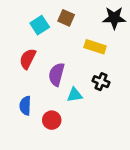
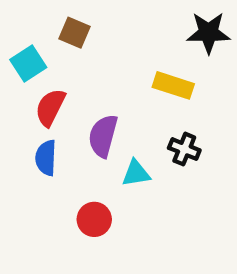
brown square: (66, 18) -> (74, 33), moved
cyan square: (40, 25) -> (28, 63), moved
blue semicircle: (25, 106) -> (46, 158), moved

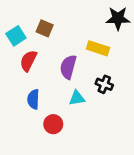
brown square: (74, 33) -> (45, 28), moved
purple semicircle: (103, 136) -> (68, 67), moved
blue semicircle: (46, 158) -> (33, 99), moved

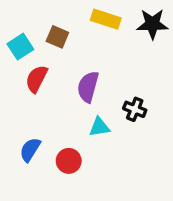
yellow rectangle: (98, 48) -> (106, 19), moved
blue semicircle: (33, 99) -> (30, 150), moved, turned 30

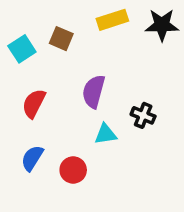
yellow rectangle: (106, 19) -> (112, 20), turned -36
red semicircle: (36, 79) -> (34, 103), moved

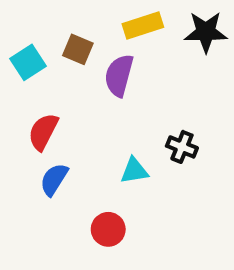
purple semicircle: (94, 91) -> (119, 75), moved
blue semicircle: (32, 158) -> (54, 179), moved
red circle: (73, 170) -> (108, 229), moved

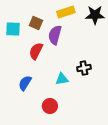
cyan square: (28, 62) -> (13, 29), turned 35
red semicircle: (43, 132) -> (36, 51), moved
black cross: (182, 147) -> (84, 68), turned -32

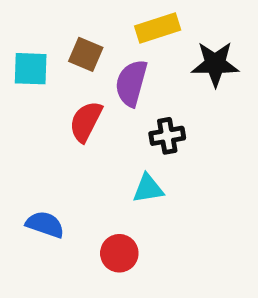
black star: (95, 15) -> (215, 64), moved
black cross: (84, 68) -> (167, 136), moved
blue semicircle: (25, 83) -> (45, 224), moved, turned 77

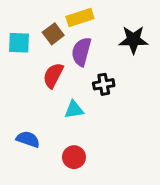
yellow rectangle: (158, 28) -> (80, 17), moved
brown square: (86, 54) -> (53, 34), turned 30
cyan triangle: (148, 189) -> (74, 110), moved

